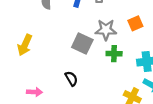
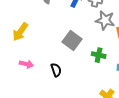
gray star: (106, 30) -> (105, 20), moved
pink arrow: (34, 92) -> (26, 64), moved

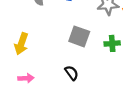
pink arrow: (26, 64) -> (26, 78), moved

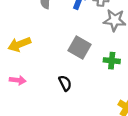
yellow arrow: (21, 44) -> (19, 44), turned 40

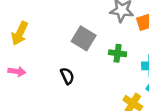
yellow arrow: (19, 44) -> (20, 33), turned -45

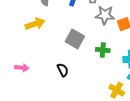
yellow arrow: (20, 33) -> (35, 24), moved, turned -132

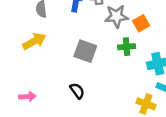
green cross: (103, 50) -> (127, 47), moved

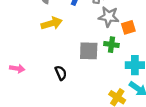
yellow arrow: (34, 41) -> (52, 23), moved
gray square: (85, 51) -> (89, 51), moved, turned -30

